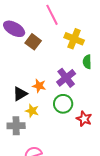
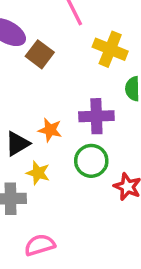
purple cross: (66, 78) -> (96, 116), turned 36

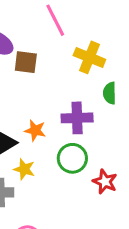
brown square: (40, 54) -> (26, 62), turned -30

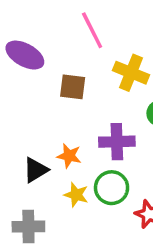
brown square: (26, 62) -> (73, 87), moved
yellow star: (24, 169) -> (76, 195), moved

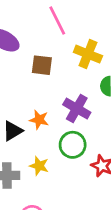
purple cross: (117, 142) -> (77, 108), turned 32
yellow star: (76, 195) -> (39, 166), moved

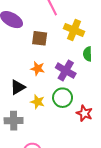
orange star: (39, 120) -> (38, 69), moved
yellow star: (39, 166) -> (38, 102), moved

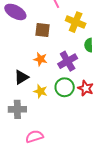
purple cross: (66, 71) -> (68, 61), turned 30
red star: (84, 113) -> (86, 88), moved

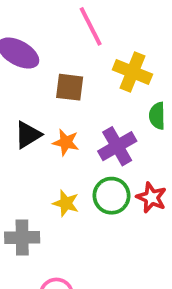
black triangle: (21, 77) -> (28, 135), moved

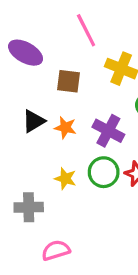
purple cross: (117, 146) -> (108, 131), turned -32

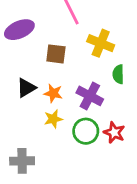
purple ellipse: (26, 53) -> (19, 30), turned -52
yellow star: (65, 179) -> (53, 119), moved, turned -30

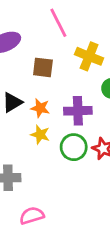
purple cross: (90, 96) -> (78, 111), turned -30
yellow star: (53, 119) -> (40, 135), turned 30

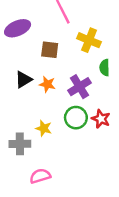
purple cross: (78, 111) -> (79, 87), turned -30
yellow star: (40, 135) -> (44, 128), moved

